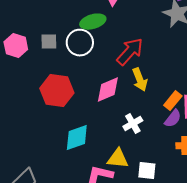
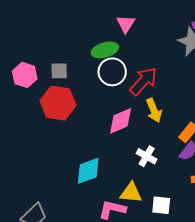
white circle: (80, 43) -> (112, 72), moved
red hexagon: (57, 91) -> (58, 103), moved
white cross: (133, 124) -> (147, 156), turned -30

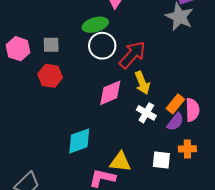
red hexagon: (58, 103) -> (50, 76), size x0.7
white cross: (147, 156) -> (146, 113), moved
white square: (161, 205) -> (161, 160), moved

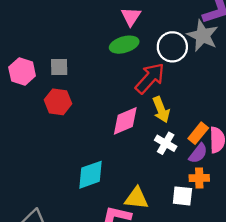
green ellipse: (95, 25) -> (124, 45), moved
white circle: (102, 46) -> (172, 47), moved
orange cross: (187, 149) -> (199, 178), moved

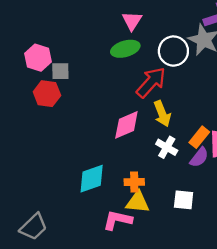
pink hexagon: (22, 72) -> (38, 58), moved
red hexagon: (58, 102) -> (47, 94), moved
orange cross: (199, 178) -> (134, 182), moved

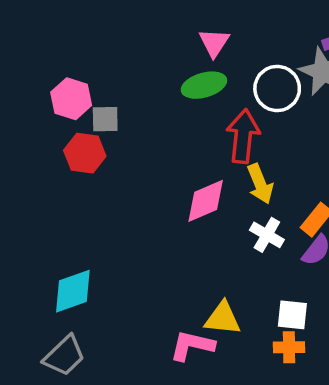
red arrow: (151, 82) -> (243, 136), turned -36
cyan diamond: (92, 179) -> (73, 291), moved
orange cross: (134, 182) -> (289, 347), moved

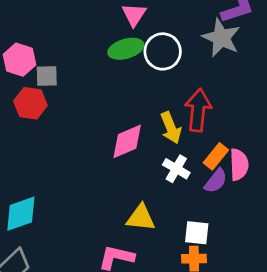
white circle: (277, 89) -> (163, 51), moved
red arrow: (243, 136) -> (198, 110), moved
yellow triangle: (223, 318) -> (141, 218), moved

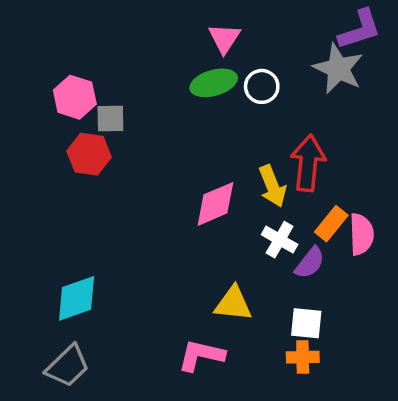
white circle: (163, 51) -> (262, 86), size x0.7
purple semicircle: (216, 181) -> (310, 263), moved

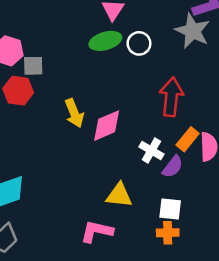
yellow arrow: (272, 186) -> (74, 113), moved

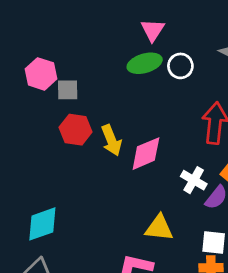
red hexagon: (18, 91) -> (76, 130), moved

